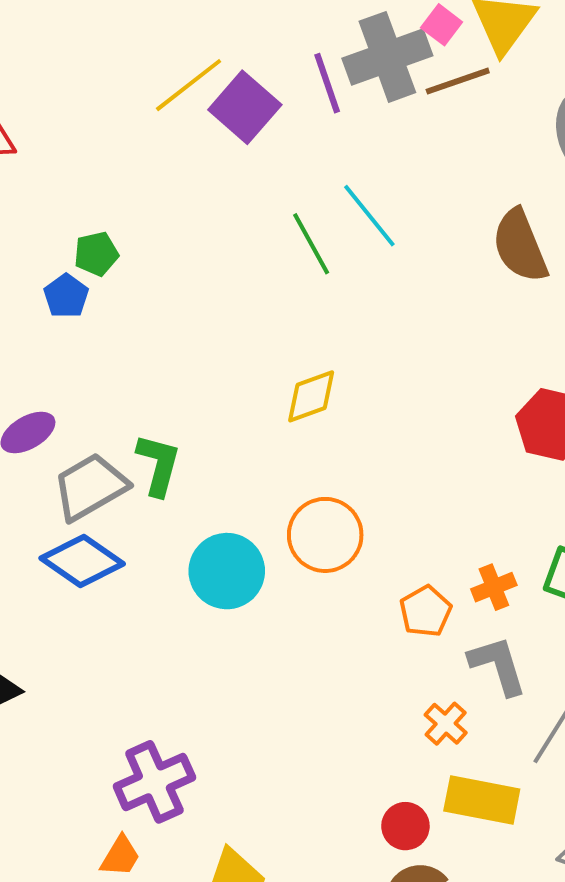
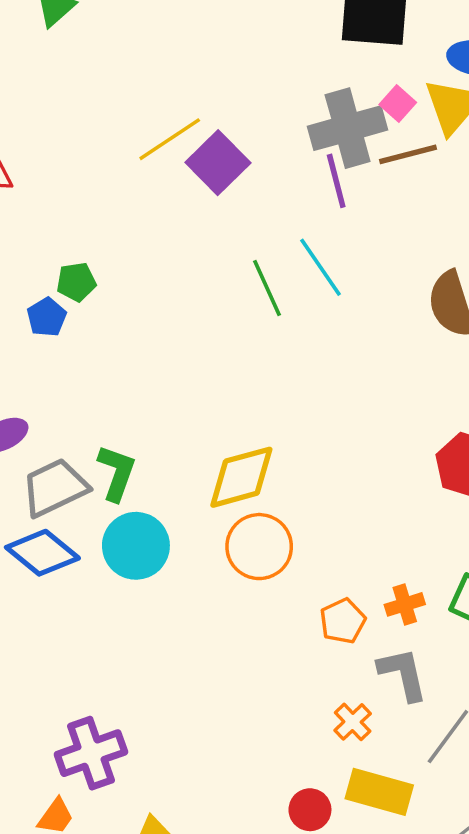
purple line: (327, 83) -> (336, 181), moved
yellow diamond: (311, 396) -> (241, 477), moved, size x1.4
cyan circle: (227, 571) -> (136, 546), moved

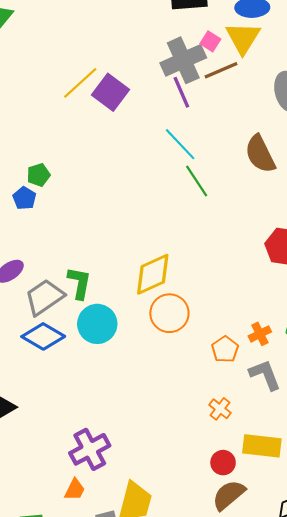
green line: (267, 288) -> (197, 181), moved
orange cross: (353, 722) -> (220, 409), moved

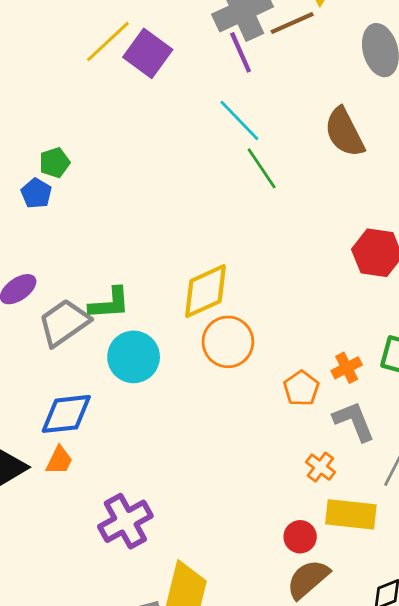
green L-shape: (79, 283) -> (110, 304), turned 76
blue diamond: (43, 336) -> (66, 414), moved, turned -36
orange cross: (220, 409) -> (320, 467), moved
orange trapezoid: (75, 490) -> (59, 460), moved

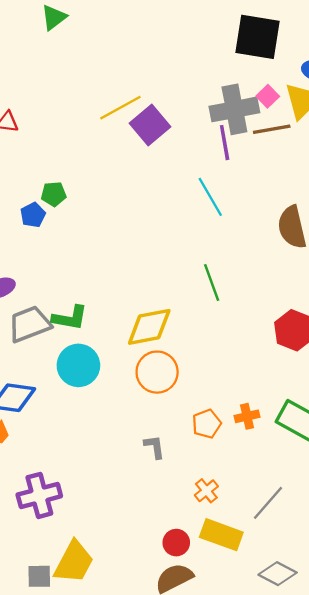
green line: (262, 168) -> (212, 283), moved
gray L-shape: (354, 421) -> (154, 447), moved, size x0.7

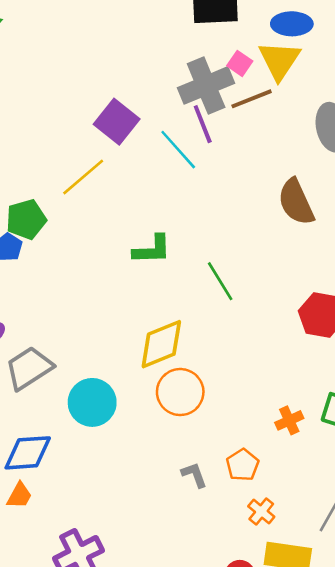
yellow line: (120, 108) -> (83, 177), moved
green pentagon: (54, 194) -> (26, 219), size x1.4
cyan line: (210, 197) -> (178, 150), moved
green L-shape: (70, 318) -> (152, 250), moved
orange pentagon: (207, 424) -> (243, 465), moved

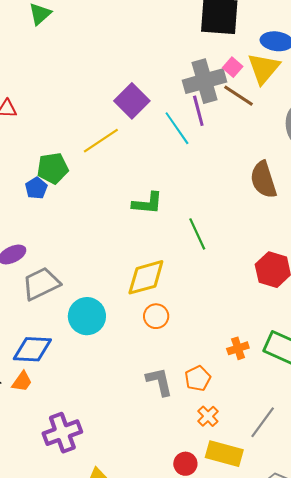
brown line: (252, 99) -> (238, 96), turned 48
orange circle: (180, 392) -> (156, 316), size x0.7
gray L-shape: (194, 475) -> (159, 382), size x1.4

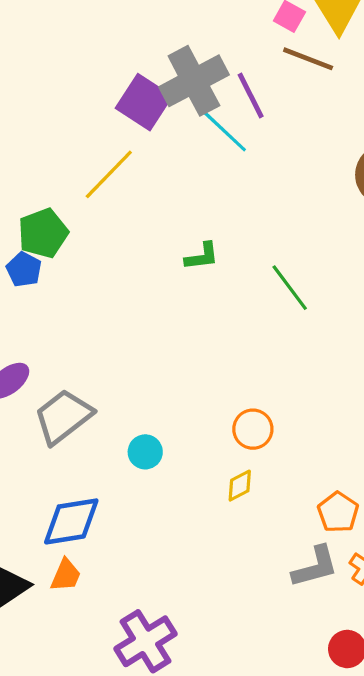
gray cross: (204, 81) -> (194, 81), moved
green L-shape: (147, 203) -> (202, 256), size x0.7
yellow diamond: (146, 277) -> (240, 486), moved, size x0.5
cyan circle: (87, 316) -> (145, 452), size x0.6
gray L-shape: (159, 382) -> (315, 567), moved, turned 100

